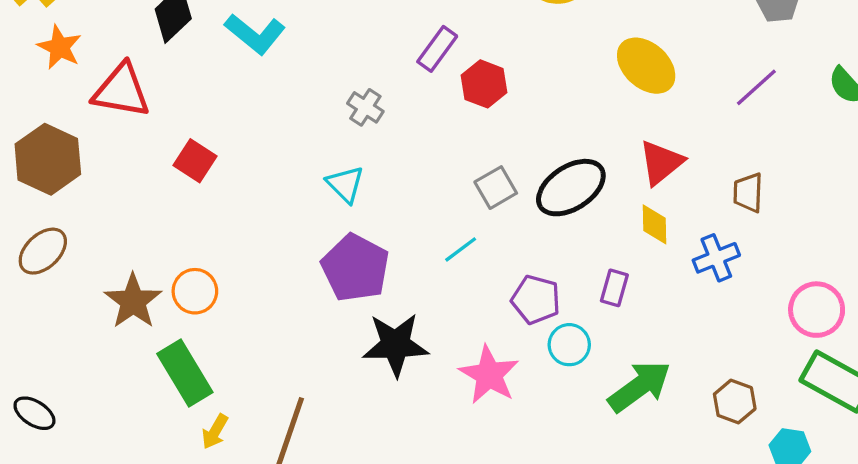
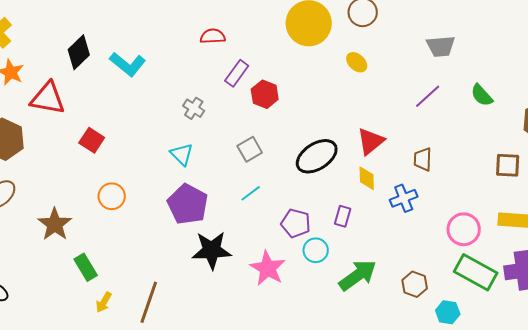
yellow ellipse: (646, 66) -> (357, 62), moved, size x0.6
gray square: (496, 188) -> (250, 149), moved
orange circle: (195, 291) -> (112, 196), moved
green rectangle: (185, 373) -> (86, 267), size x0.7

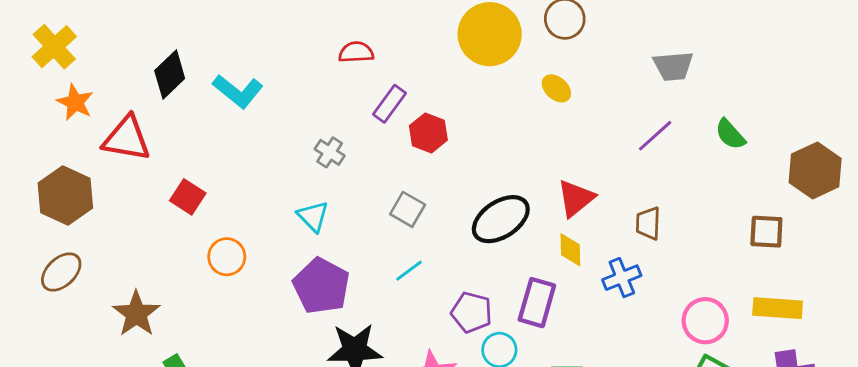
gray square: (250, 149) -> (408, 209), turned -30
orange circle: (112, 196) -> (227, 257), moved
purple rectangle: (343, 216) -> (537, 303), size x1.6

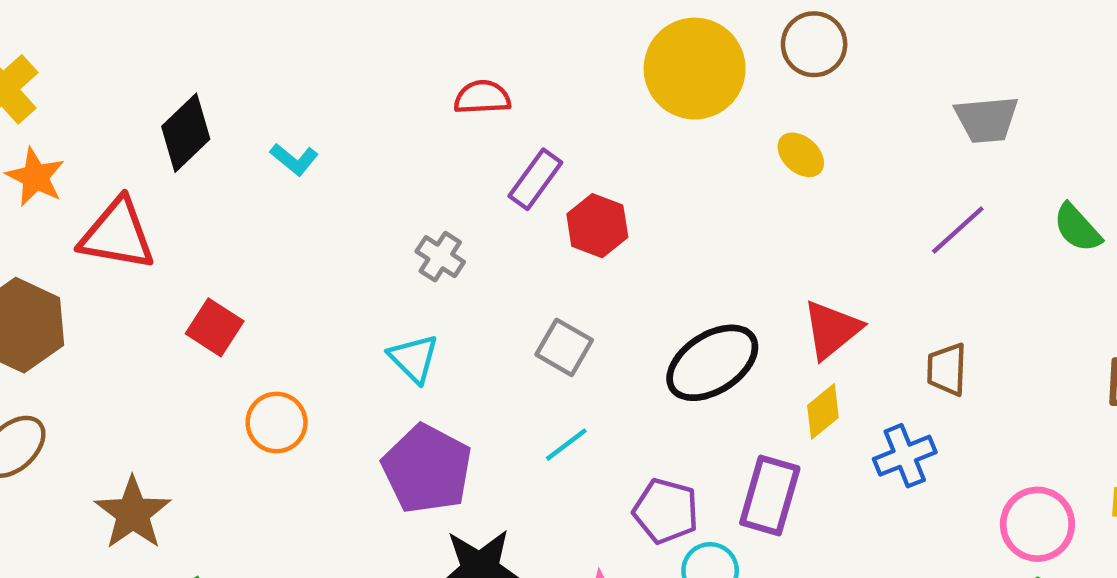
cyan L-shape: (238, 91) -> (294, 159), size x0.6
yellow diamond: (570, 250) -> (823, 411), turned 52

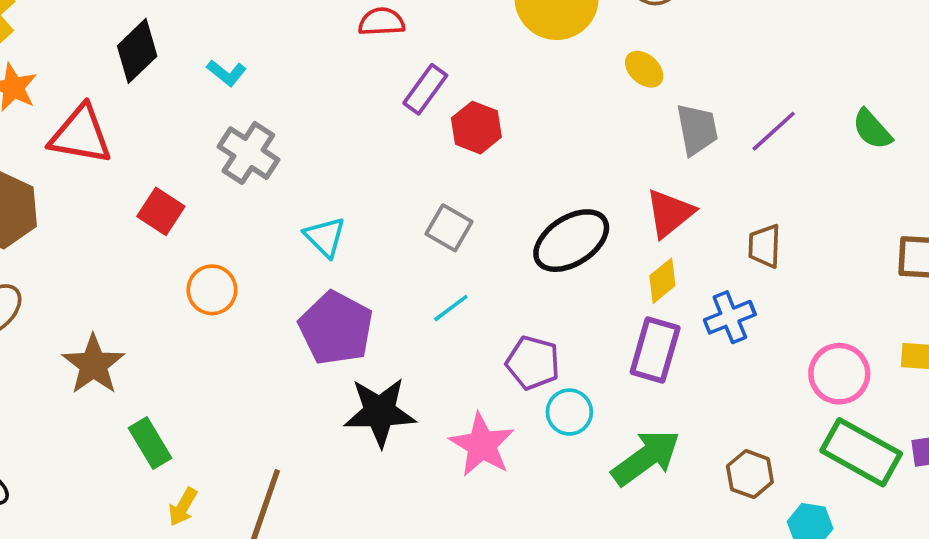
gray trapezoid: (987, 119) -> (697, 129), moved, turned -96
gray cross: (440, 257) -> (248, 153), moved, size x1.5
purple rectangle: (770, 495) -> (655, 350), moved

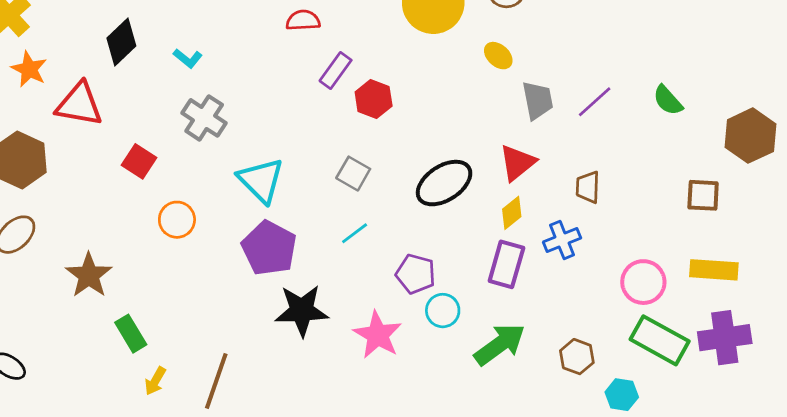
cyan triangle: (325, 237) -> (261, 180), size x1.5

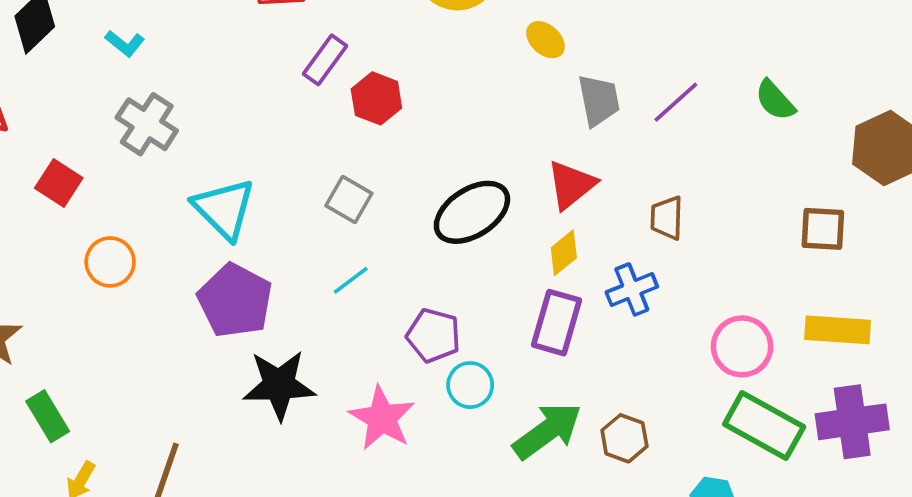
brown hexagon: (577, 357) -> (624, 438), moved

